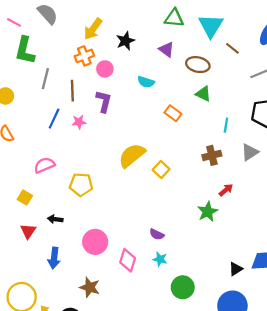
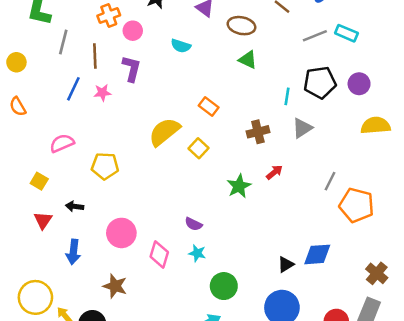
orange rectangle: (173, 113) -> (209, 107), moved
cyan line: (226, 125) -> (287, 96), moved
green star: (208, 212) -> (239, 186), moved

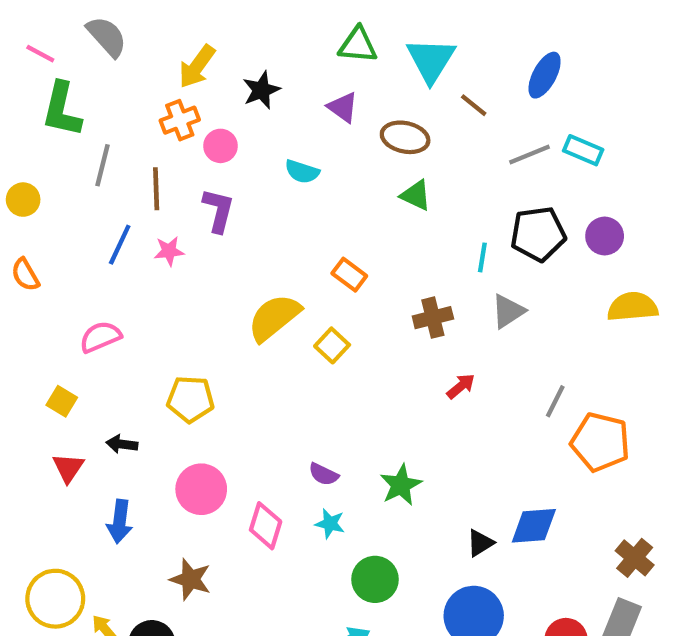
yellow pentagon: (105, 166) -> (190, 399), moved
green star: (239, 186) -> (401, 485), moved

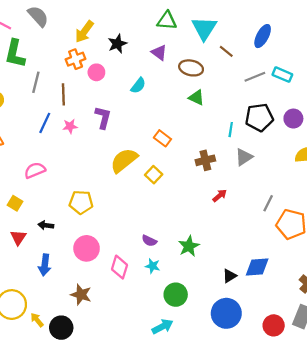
cyan semicircle: (302, 172) -> (138, 86), turned -70
purple L-shape: (218, 210) -> (103, 117), moved

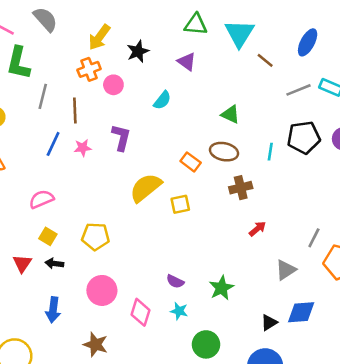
brown ellipse: (191, 68) -> (224, 152), moved
gray triangle: (244, 157) -> (286, 270), moved
yellow square: (154, 175) -> (180, 204), turned 35
yellow square: (15, 203) -> (48, 236), moved
red triangle: (18, 237) -> (22, 263), moved

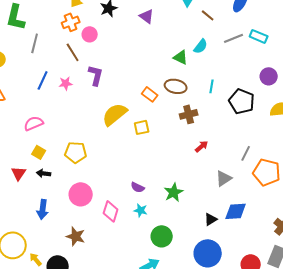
cyan semicircle: (162, 100) -> (201, 46), moved
brown line: (75, 111) -> (73, 52), moved, turned -30
black pentagon: (304, 138) -> (242, 101), moved, turned 30

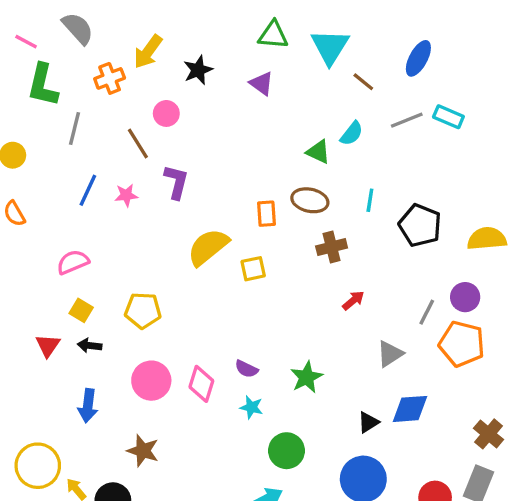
orange cross: (71, 22) -> (110, 78), moved
purple circle: (269, 76) -> (465, 297), moved
orange rectangle: (150, 94) -> (266, 214), turned 49
pink diamond: (111, 211) -> (201, 384), moved

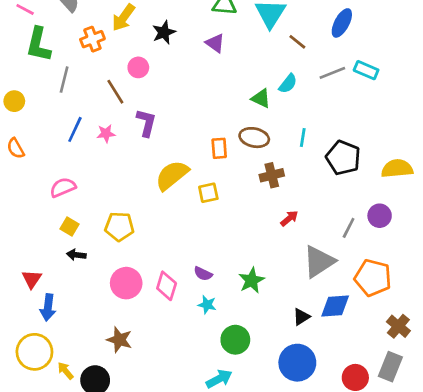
orange pentagon: (462, 344) -> (373, 278), moved
red triangle: (48, 346) -> (32, 279), moved
gray triangle: (390, 354) -> (319, 262), size x1.5
blue arrow: (88, 406) -> (48, 307), moved

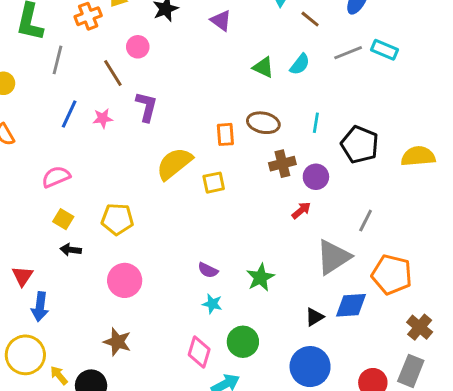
green triangle: (261, 98) -> (263, 67), moved
purple circle: (380, 216) -> (316, 177), moved
pink diamond: (167, 286) -> (199, 352), moved

